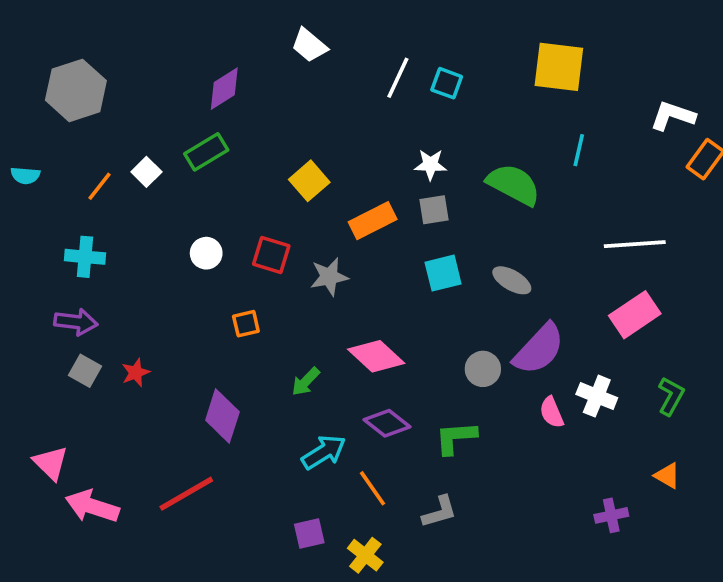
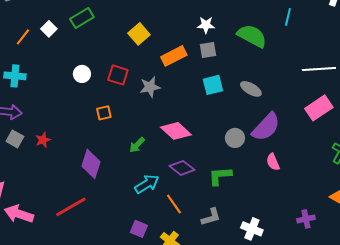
white cross: (597, 396) -> (252, 229), moved
purple square: (309, 534) -> (139, 229), turned 36

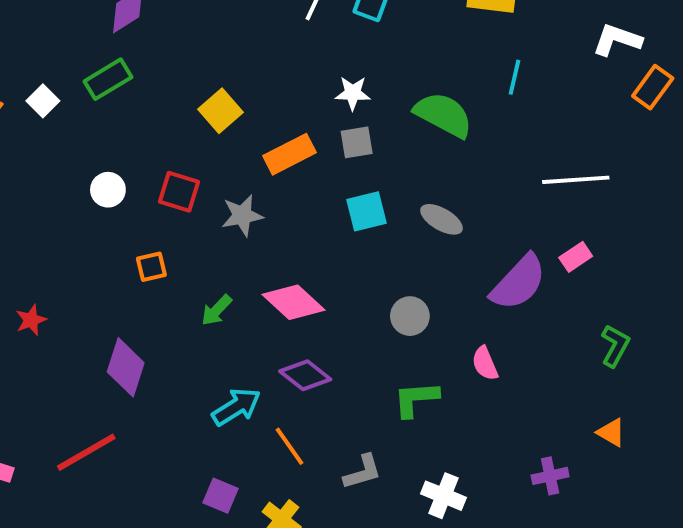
pink rectangle: (319, 108) -> (576, 257), size x0.6
purple semicircle: (266, 127) -> (518, 282), moved
green arrow: (137, 145) -> (217, 310), moved
green L-shape: (220, 176) -> (416, 399), moved

